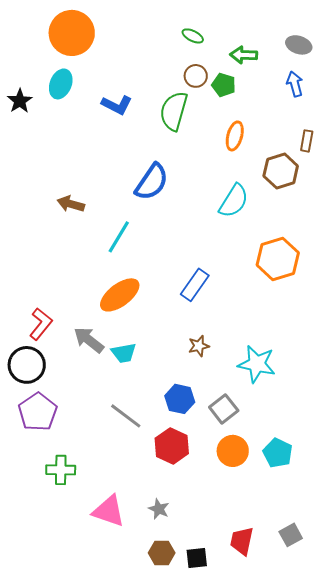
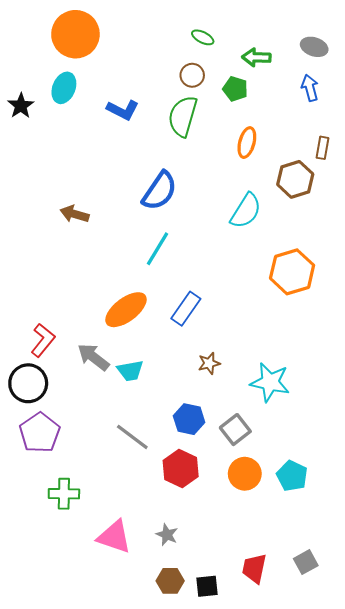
brown circle: (196, 76) -> (192, 75), moved
cyan line: (119, 237) -> (157, 249), moved
blue rectangle: (195, 285) -> (186, 309), moved

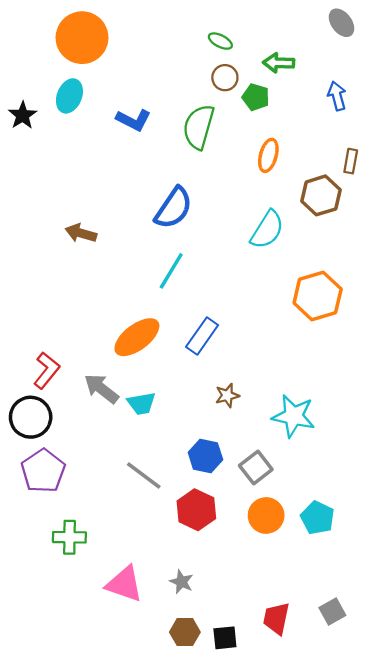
gray ellipse: (314, 47) -> (342, 23), moved, turned 35
brown circle: (192, 75) -> (225, 78), moved

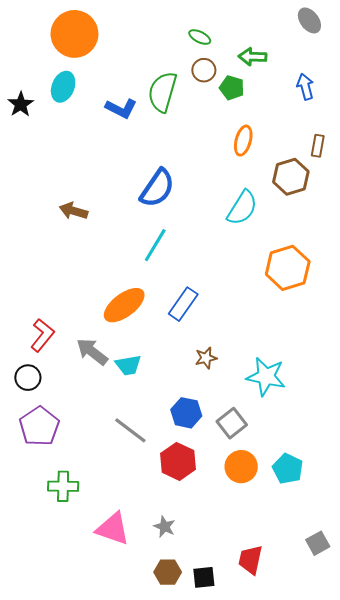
green semicircle: (199, 127) -> (162, 92), moved
black circle: (31, 417) -> (28, 378), size x0.7
gray square: (332, 612) -> (318, 543), moved

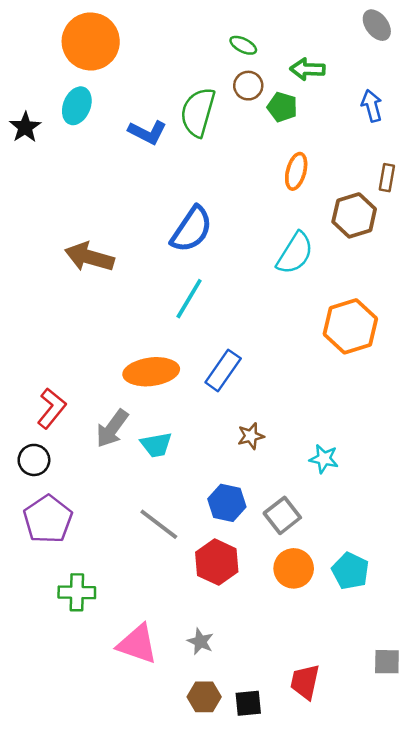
brown arrow: (73, 211) -> (89, 257), size x1.4
orange ellipse: (124, 305) -> (151, 372), turned 30
gray arrow: (92, 352) -> (112, 428), turned -92
cyan star: (266, 377) -> (324, 459), size x0.6
gray square: (318, 543) -> (387, 662), turned 30

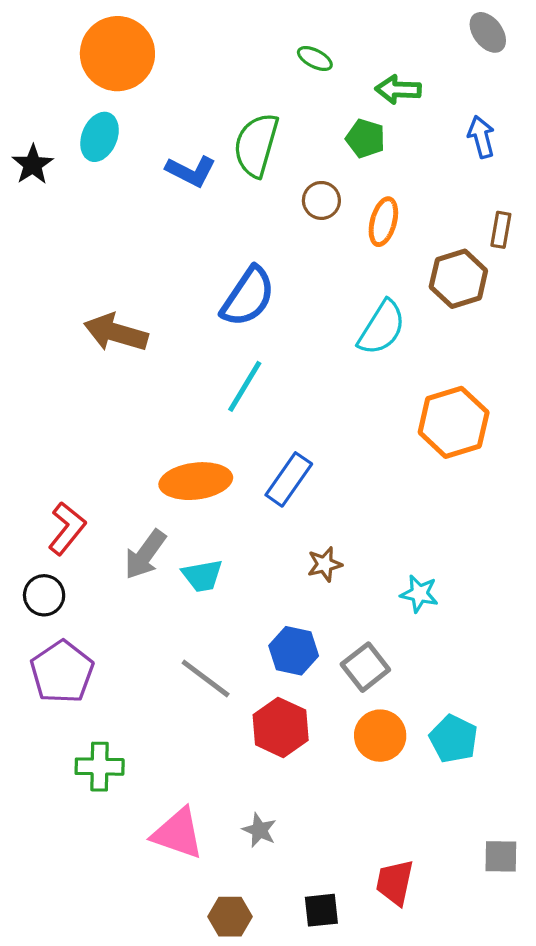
brown circle: (248, 86) -> (321, 200), moved
brown hexagon: (204, 697) -> (230, 917), moved

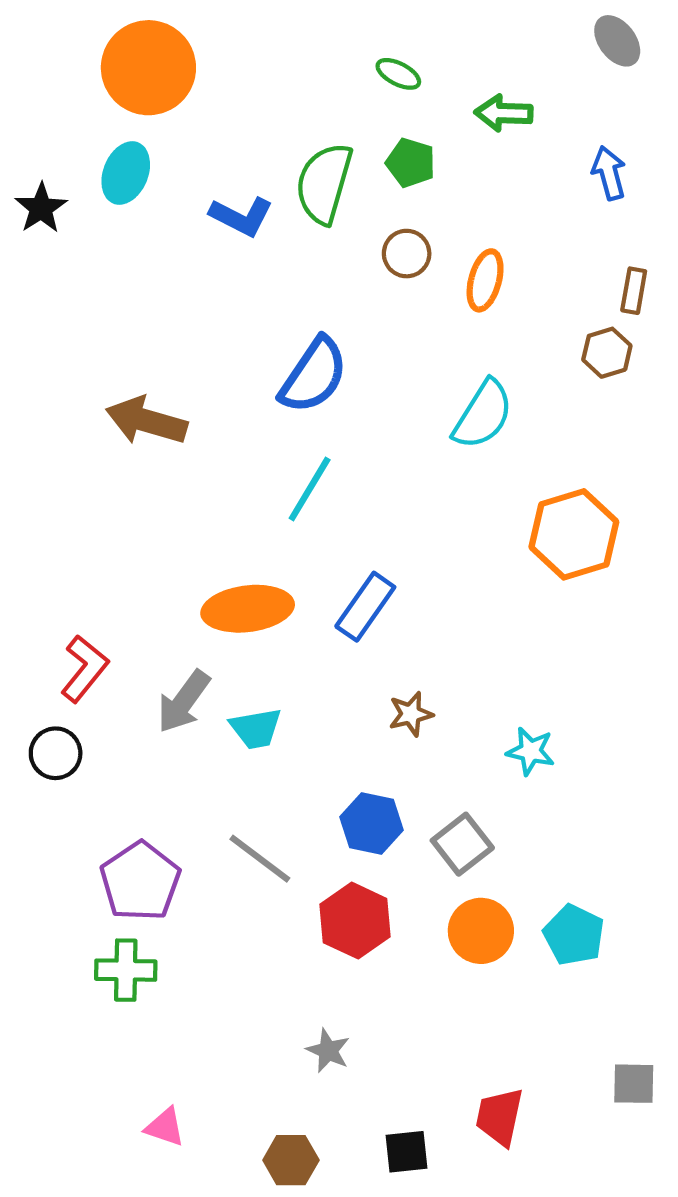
green pentagon: (365, 138) -> (411, 163), moved
brown hexagon: (458, 279) -> (607, 353), moved, size x0.7
purple pentagon: (62, 672) -> (140, 881), moved
pink triangle: (178, 833) -> (165, 1127), moved, size x0.6

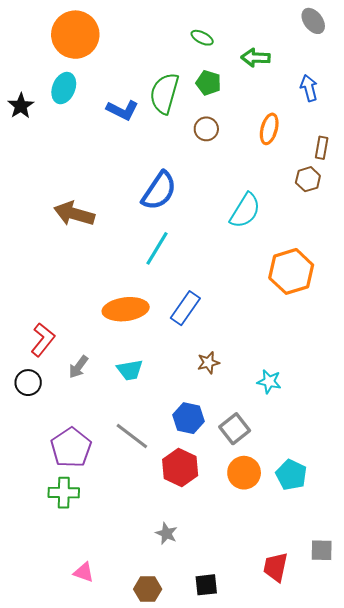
orange ellipse: (485, 280) -> (269, 129), moved
gray arrow: (184, 702) -> (78, 367), moved, size x0.7
red trapezoid: (500, 1117) -> (275, 567), moved

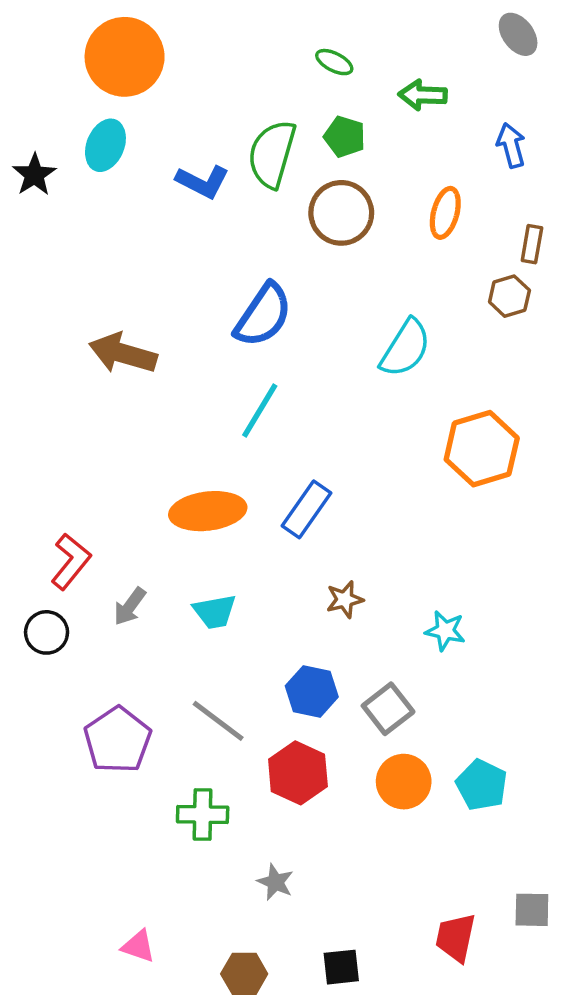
brown circle: (206, 129) -> (341, 213), size x1.6
green cross: (64, 493) -> (203, 814), moved

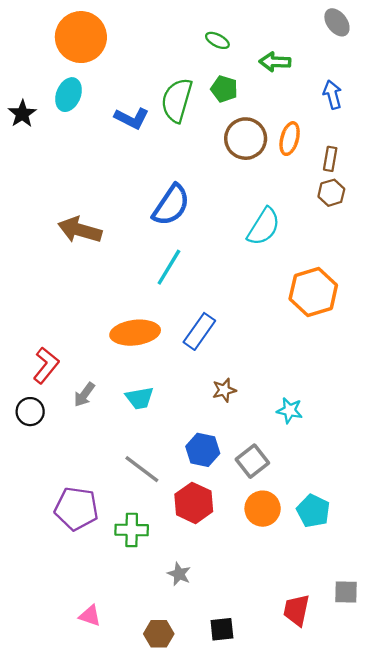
brown circle: (341, 213) -> (246, 139), moved
brown rectangle: (532, 244) -> (330, 159), moved
purple pentagon: (118, 740) -> (76, 509), moved, turned -30

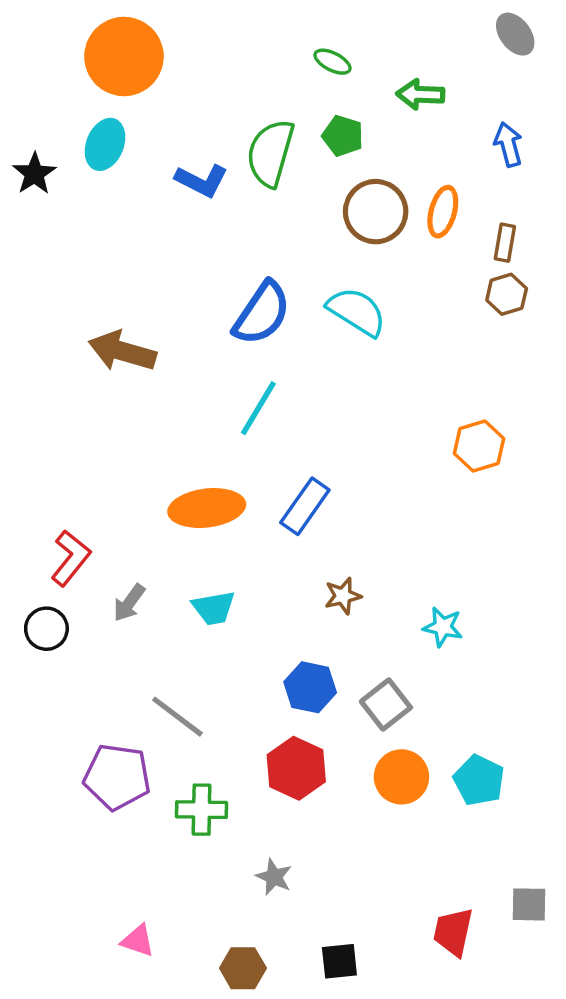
cyan semicircle: (264, 227) -> (357, 312), moved, turned -90
orange hexagon: (313, 292) -> (479, 446), size x0.7
gray line: (142, 469) -> (177, 717), moved

